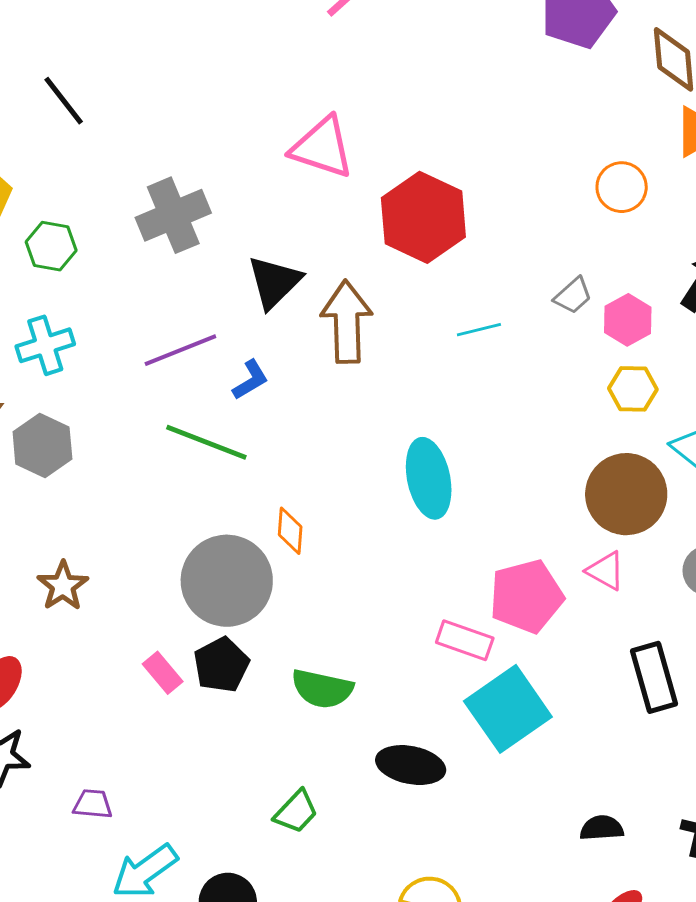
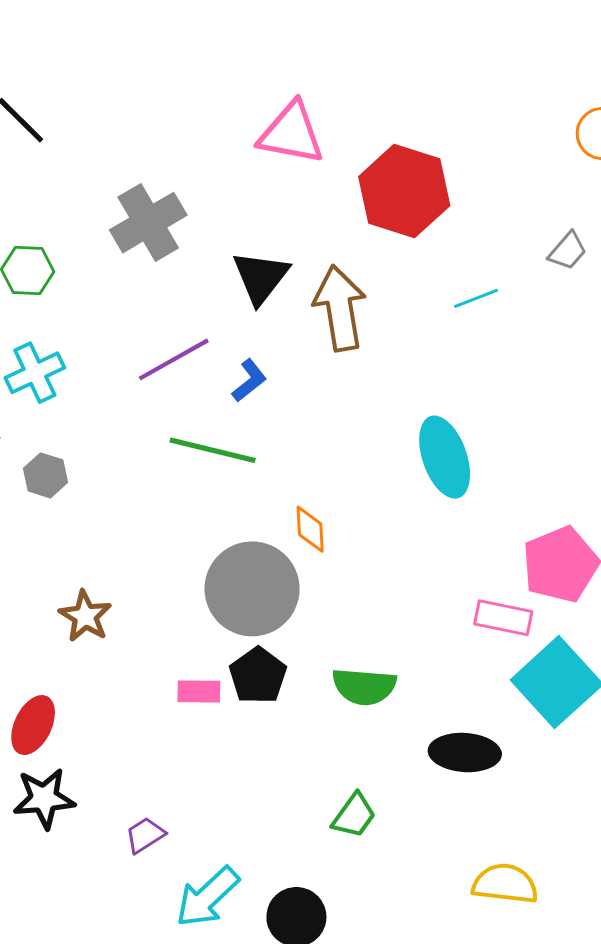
gray hexagon: (42, 445) -> (45, 475), size x0.7
pink rectangle: (163, 673) -> (199, 692), turned -42
purple trapezoid: (93, 804) -> (145, 835), turned -30

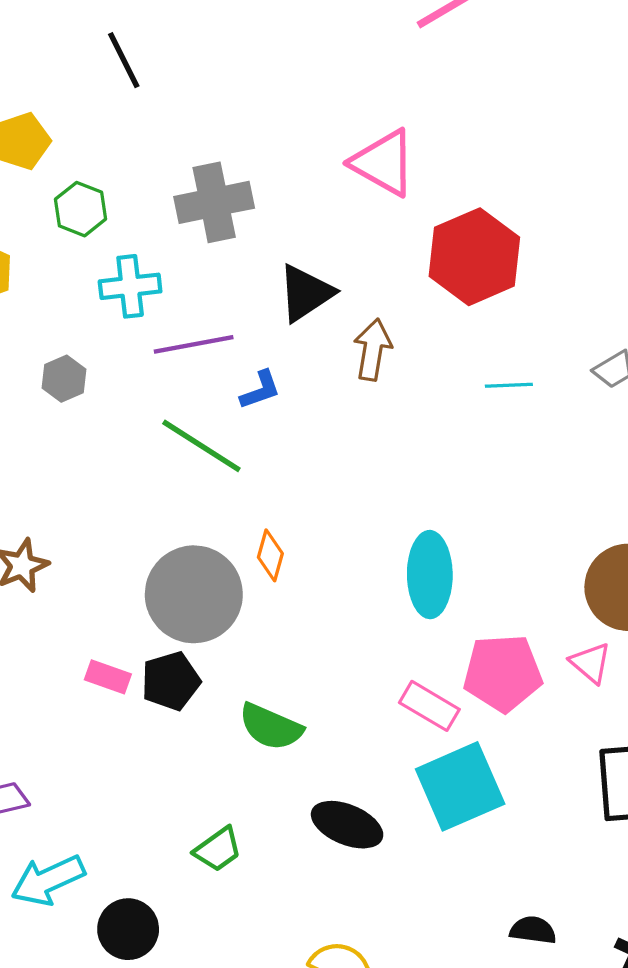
brown arrow: (340, 308) -> (373, 350), size x0.7
cyan cross: (35, 373) -> (130, 286), moved
cyan ellipse: (445, 457) -> (430, 575), moved
gray hexagon: (45, 475) -> (64, 379), moved

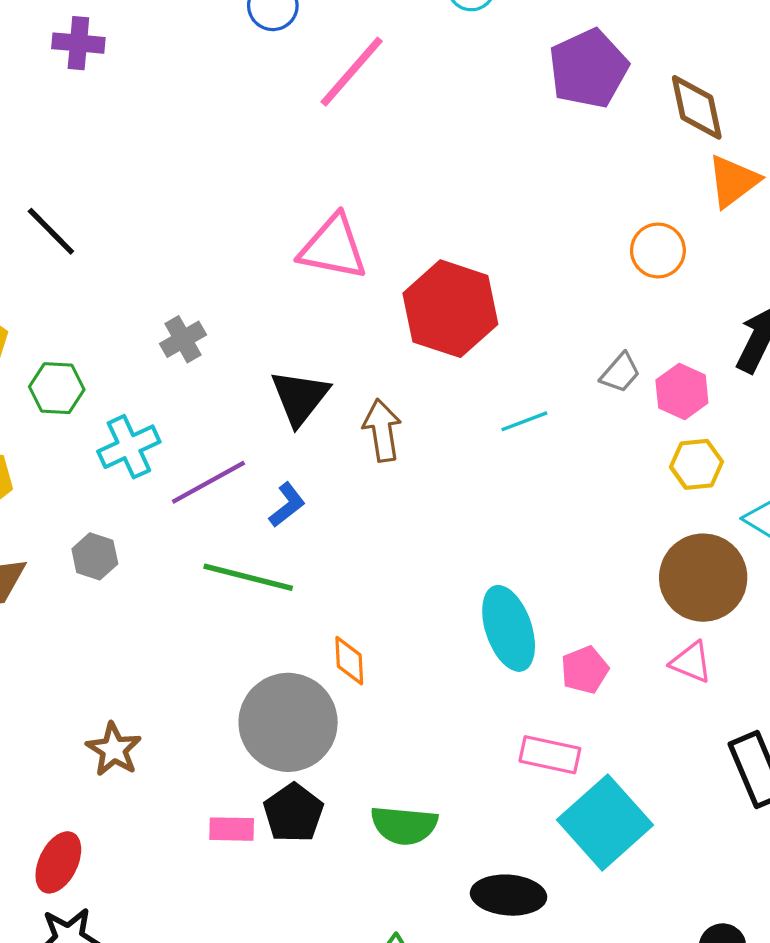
gray cross: (214, 202) -> (183, 339), size x0.6
pink pentagon: (503, 673) -> (585, 670), moved, size x0.6

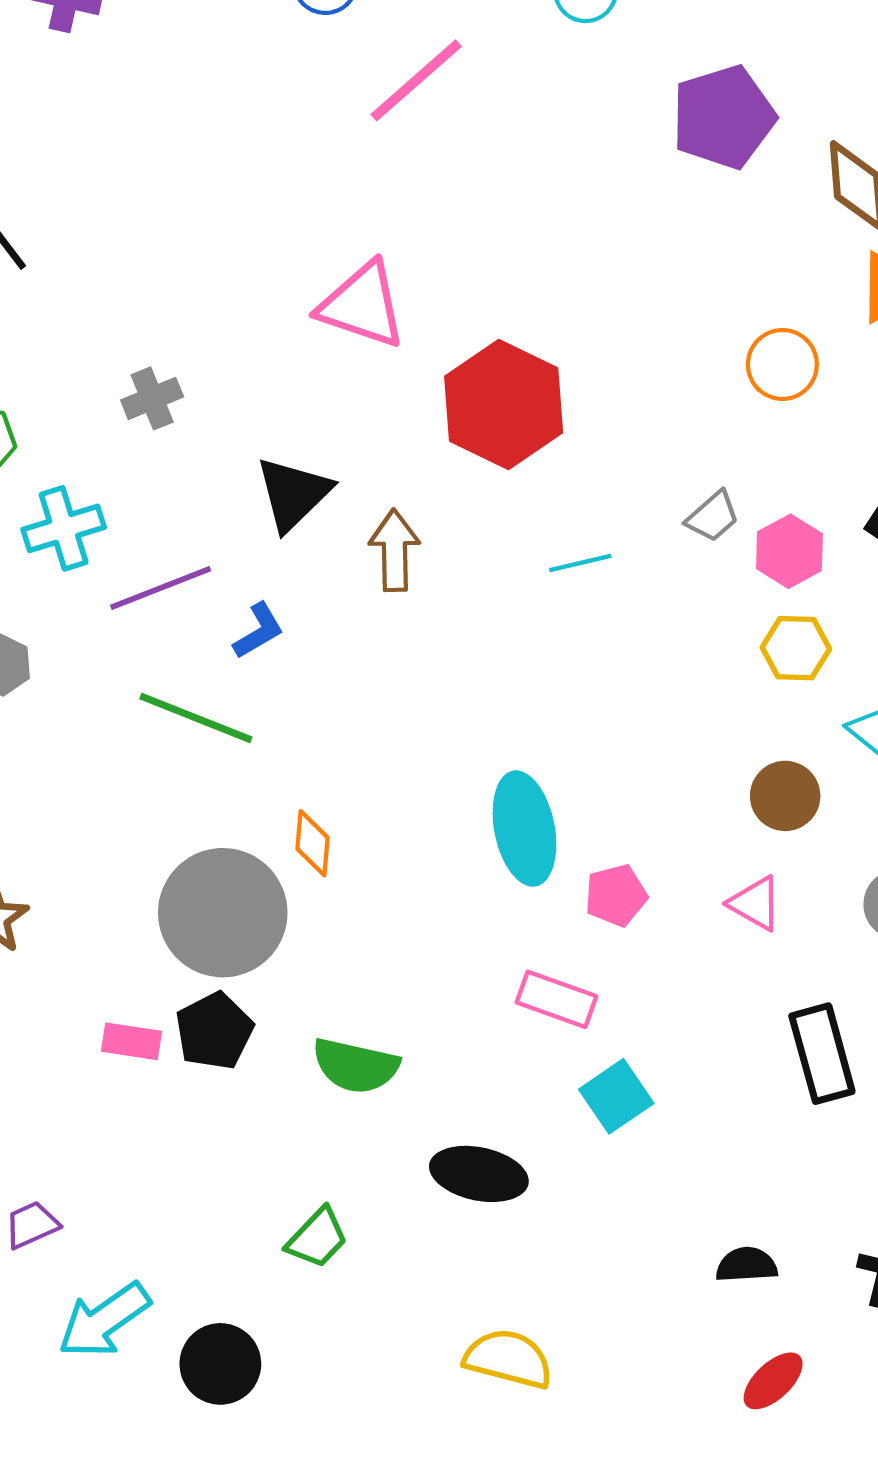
brown circle: (703, 578) -> (785, 796), size x0.6
cyan square: (605, 822) -> (616, 1096), size x0.6

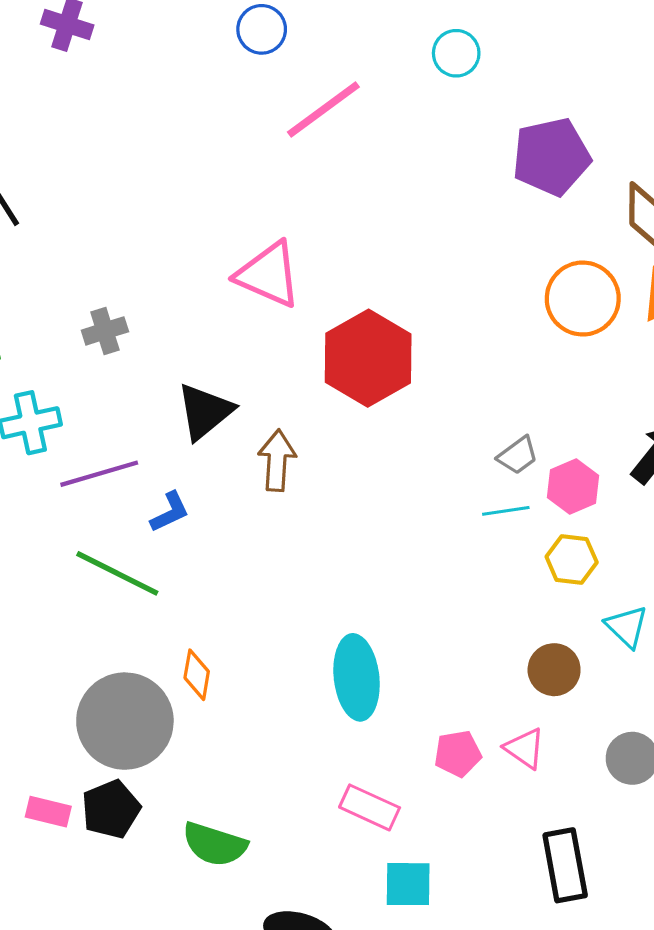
orange circle: (782, 364) -> (583, 299), moved, size x1.4
cyan line: (580, 563) -> (506, 511), moved
pink pentagon: (616, 895) -> (458, 754), moved
cyan square: (616, 1096) -> (408, 884), turned 30

